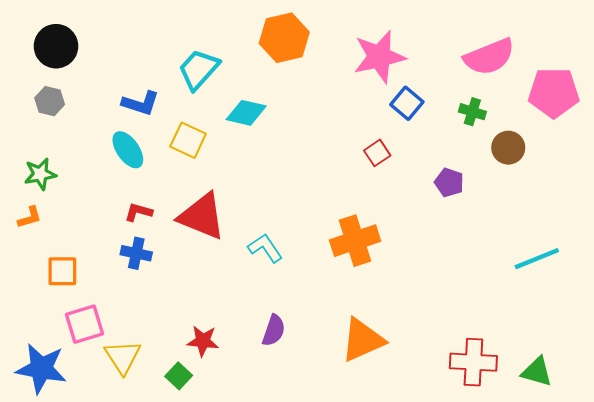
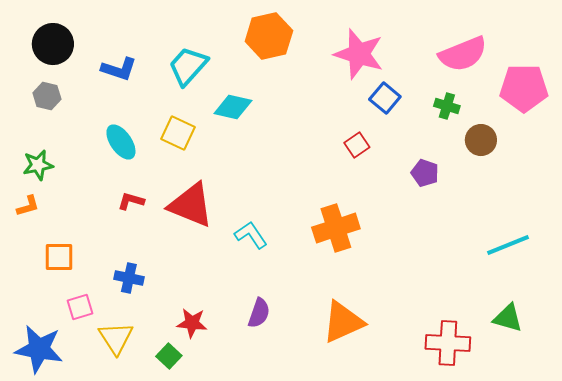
pink star: (379, 57) -> (359, 54), turned 30
blue L-shape: (141, 103) -> (119, 69), moved
blue cross: (136, 253) -> (129, 278), moved
pink square: (85, 324) -> (80, 307), size x0.7
green triangle: (537, 372) -> (508, 318), moved

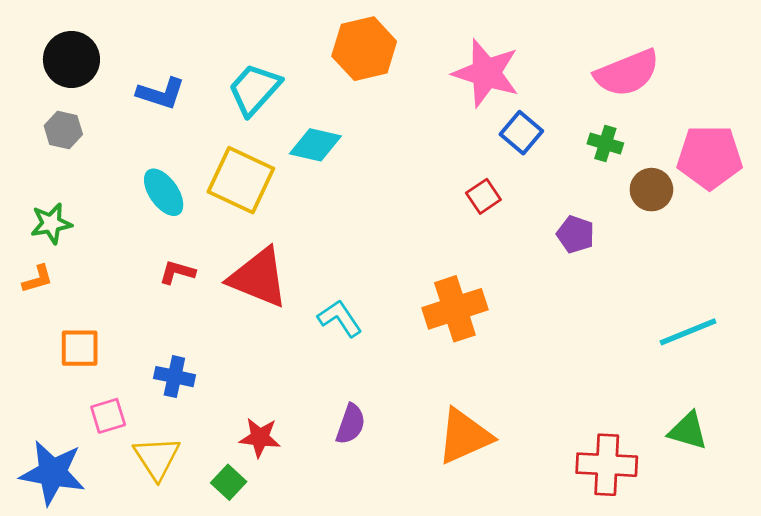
pink pentagon: (524, 88) -> (710, 157), moved
yellow square: (178, 133) -> (241, 180), size x1.4

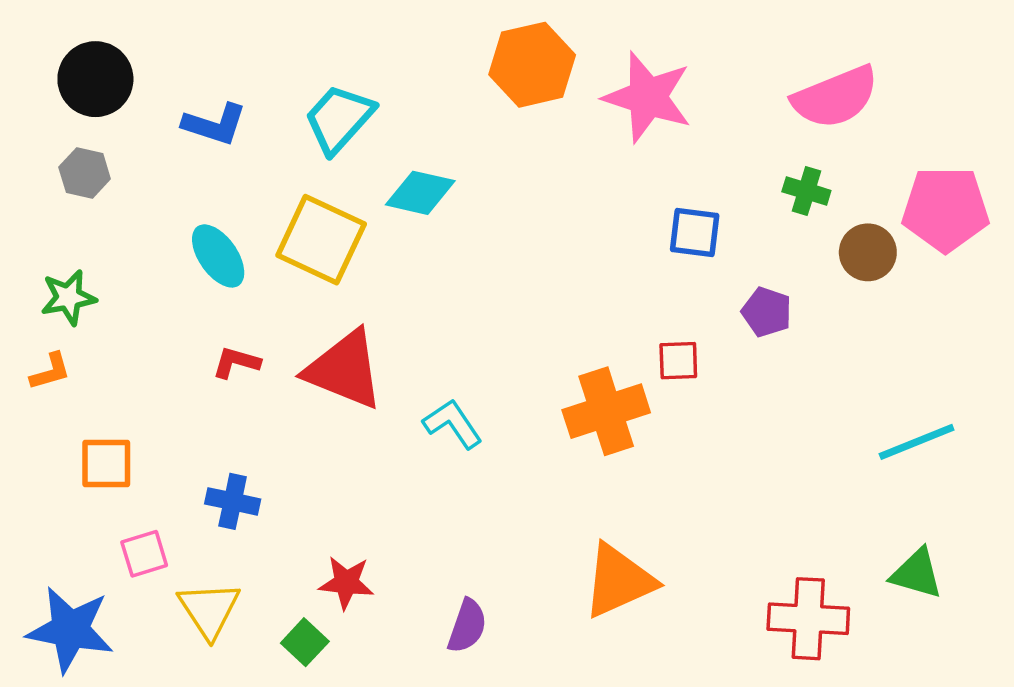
orange hexagon: (364, 49) -> (532, 65), moved
blue square: (521, 133) -> (695, 233), moved, turned -33
red square: (483, 196) -> (678, 361), moved, turned 32
purple semicircle: (351, 424) -> (467, 626), moved

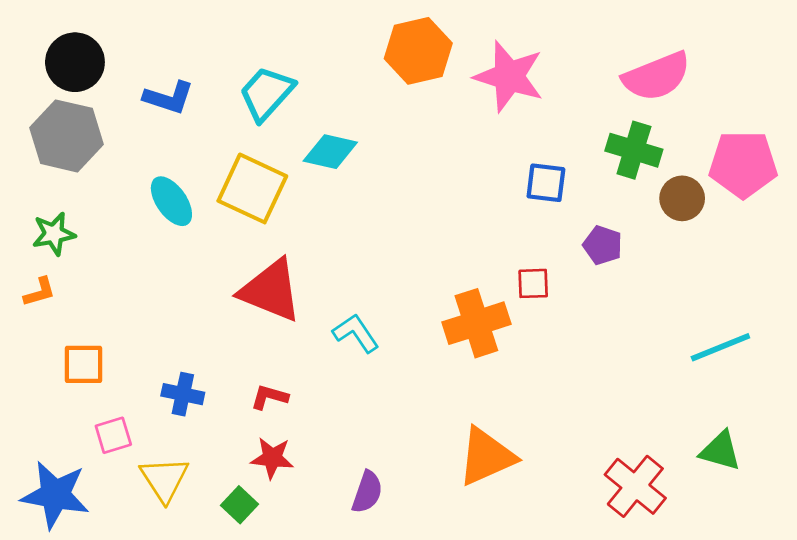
gray hexagon: (85, 173) -> (66, 136), size x1.8
green cross: (806, 191) -> (634, 150), size x1.5
red L-shape: (236, 362) -> (269, 397), moved
red cross: (808, 619) -> (635, 486), turned 36

